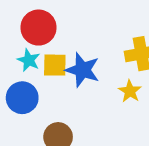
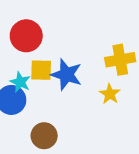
cyan star: (29, 60) -> (20, 82), moved

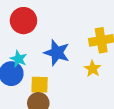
yellow square: (41, 70) -> (40, 85), moved

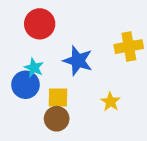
yellow star: (93, 69) -> (110, 102), moved

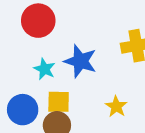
cyan star: (34, 68) -> (44, 69), moved
blue circle: (25, 85) -> (23, 110), moved

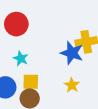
blue star: (80, 61) -> (72, 53), moved

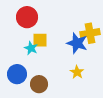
yellow square: (31, 82) -> (40, 40), moved

